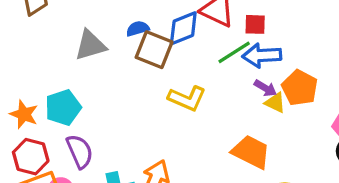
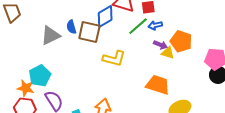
blue semicircle: (138, 29) -> (71, 27), moved, turned -80
blue arrow: (262, 55) -> (155, 25), size x0.6
orange star: (24, 114) -> (26, 88), moved

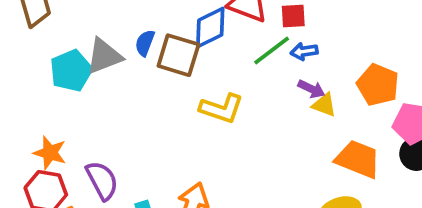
blue semicircle: (71, 27) -> (145, 43), turned 32
orange pentagon: (181, 41) -> (378, 85), moved
cyan pentagon: (40, 76) -> (71, 71), moved
orange trapezoid: (158, 85) -> (358, 159), moved

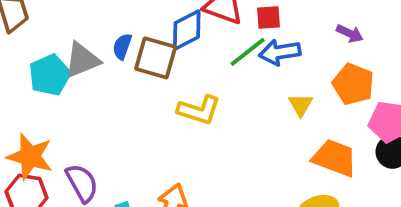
blue arrow: (304, 51) -> (280, 52), size x1.5
purple arrow: (311, 89) -> (350, 33), moved
yellow triangle: (324, 105) -> (301, 105), turned 40
orange star: (50, 153) -> (30, 156), size x1.4

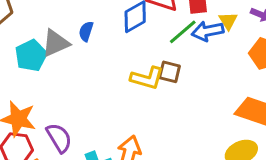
brown square: (156, 58) -> (170, 72), moved, size x0.7
yellow triangle: (301, 105) -> (228, 21), moved

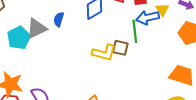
green line: (183, 32) -> (135, 31), moved, turned -55

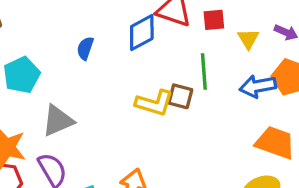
blue arrow: (148, 18) -> (258, 86), moved
gray triangle: (37, 28) -> (58, 121), moved

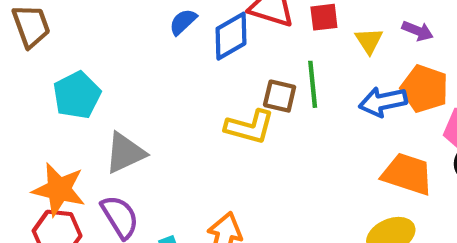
blue semicircle: (85, 48) -> (183, 22), moved, turned 30
brown square: (180, 96) -> (280, 96), moved

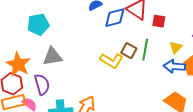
yellow triangle: (369, 41) -> (176, 47), moved

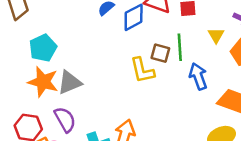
yellow L-shape: (112, 61) -> (142, 70), turned 60
orange star: (18, 64) -> (43, 82), moved
blue arrow: (174, 66) -> (198, 76), moved, turned 80

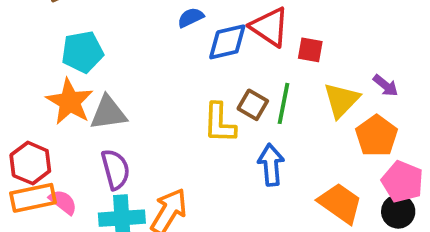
yellow triangle: (216, 35) -> (341, 100), size x1.5
blue arrow: (198, 76) -> (271, 165), moved
purple semicircle: (65, 119) -> (115, 169), moved

